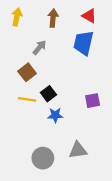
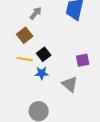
blue star: (55, 115) -> (42, 73), moved
gray triangle: (78, 150) -> (70, 84), moved, turned 48

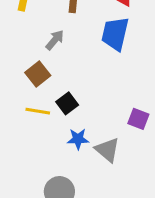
purple square: (83, 60) -> (138, 119), moved, turned 32
blue star: (42, 73) -> (78, 139), moved

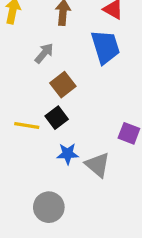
blue trapezoid: (115, 34) -> (105, 47), turned 150
brown square: (38, 74) -> (63, 85), moved

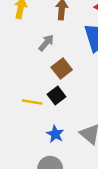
blue star: (68, 154) -> (55, 134), moved, turned 30

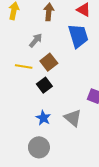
yellow line: (32, 102) -> (24, 67), moved

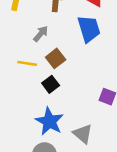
blue star: (43, 118) -> (49, 121), size x1.6
gray triangle: (73, 118) -> (83, 134), moved

